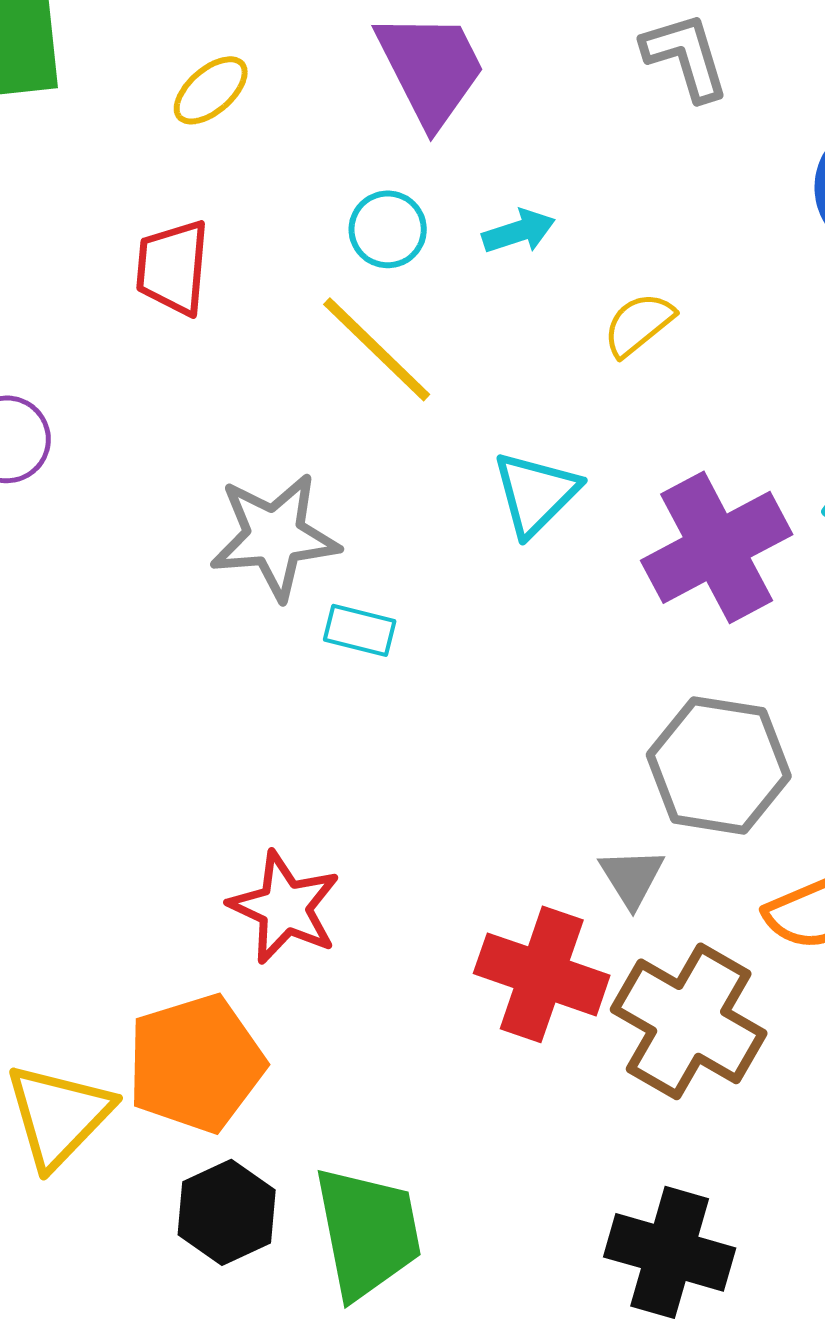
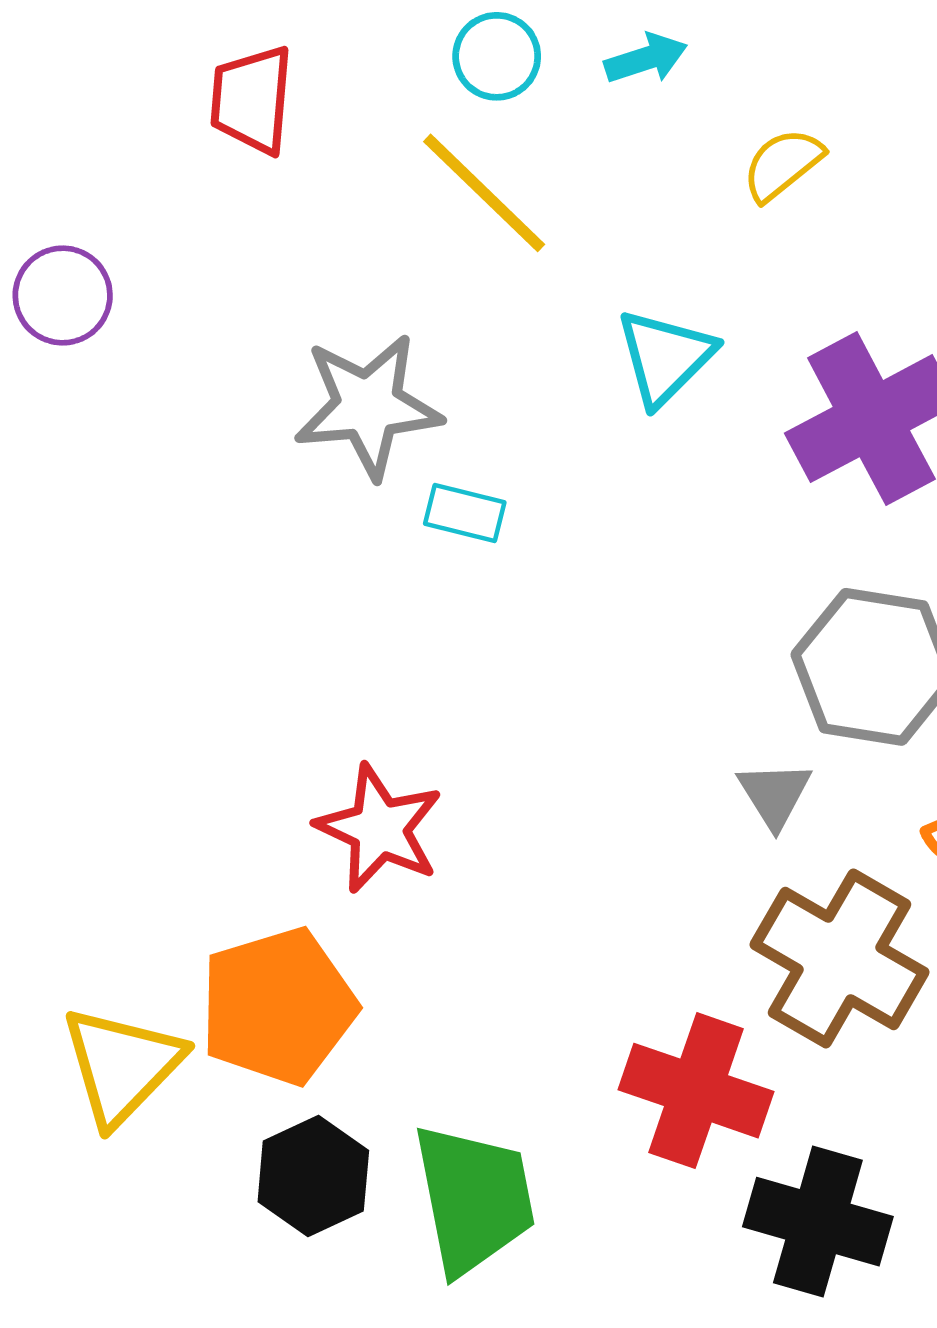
red cross: (542, 974) -> (696, 1091), moved

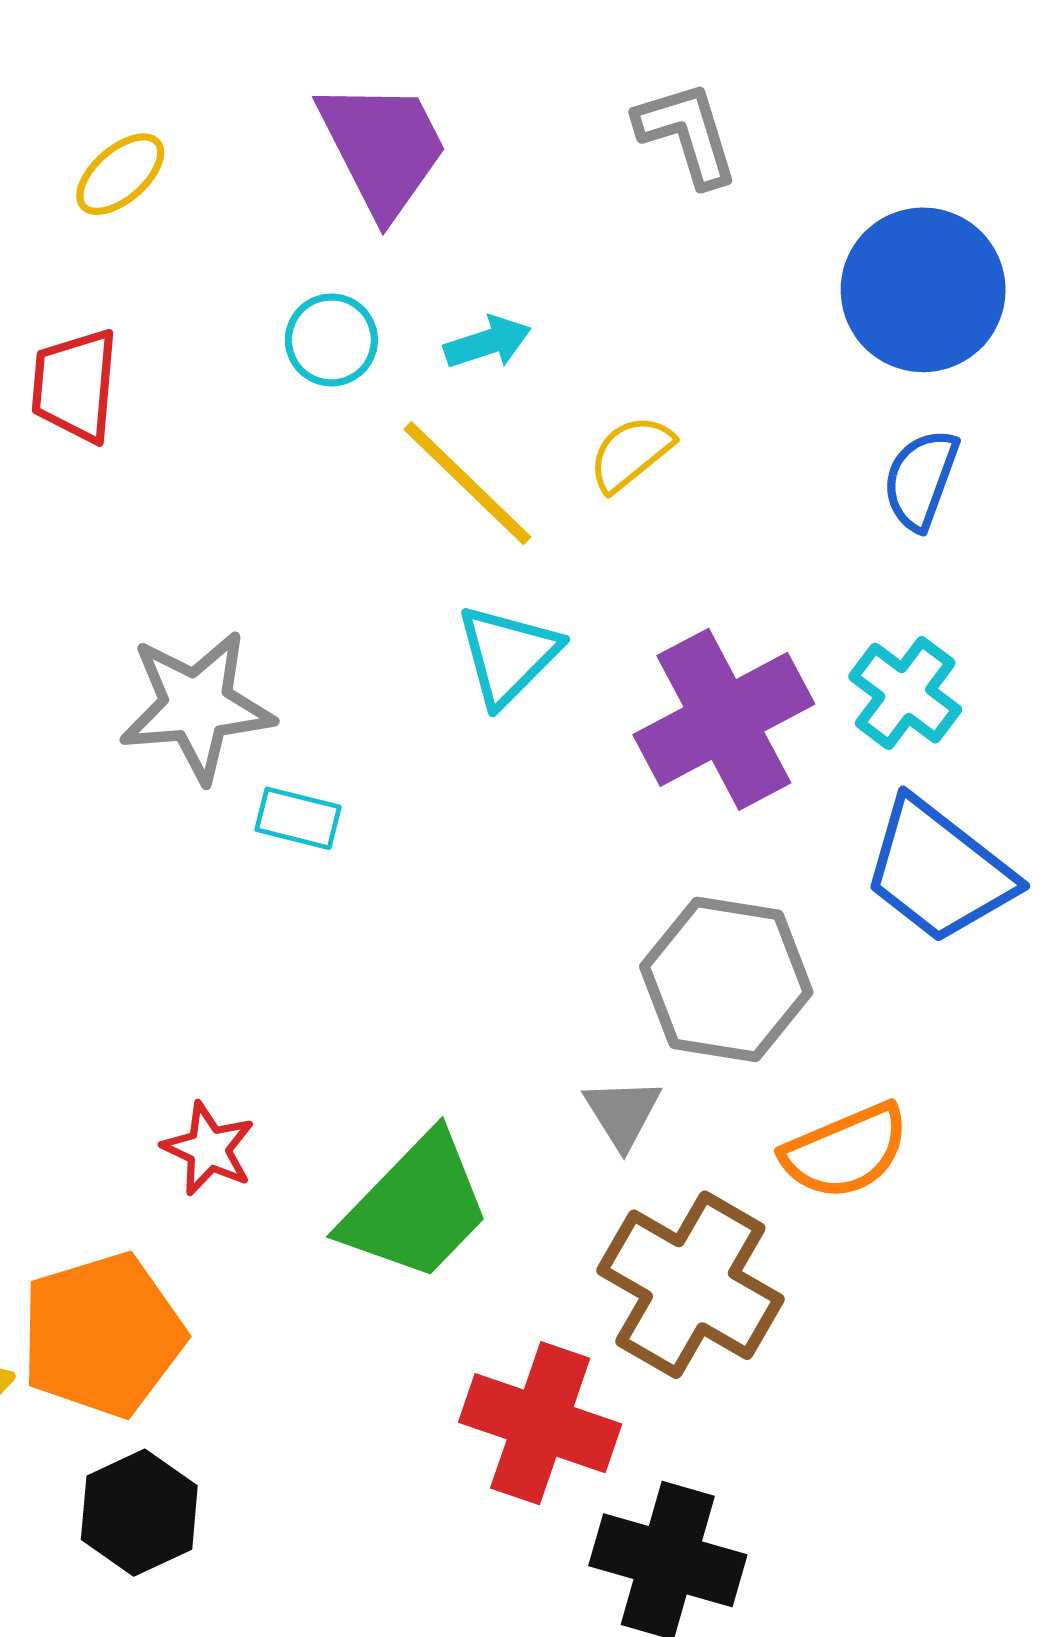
yellow line: (484, 193) -> (467, 483), moved
red star: (379, 829) -> (209, 1149), size x0.7
green trapezoid: (474, 1199) -> (416, 1207), moved, turned 55

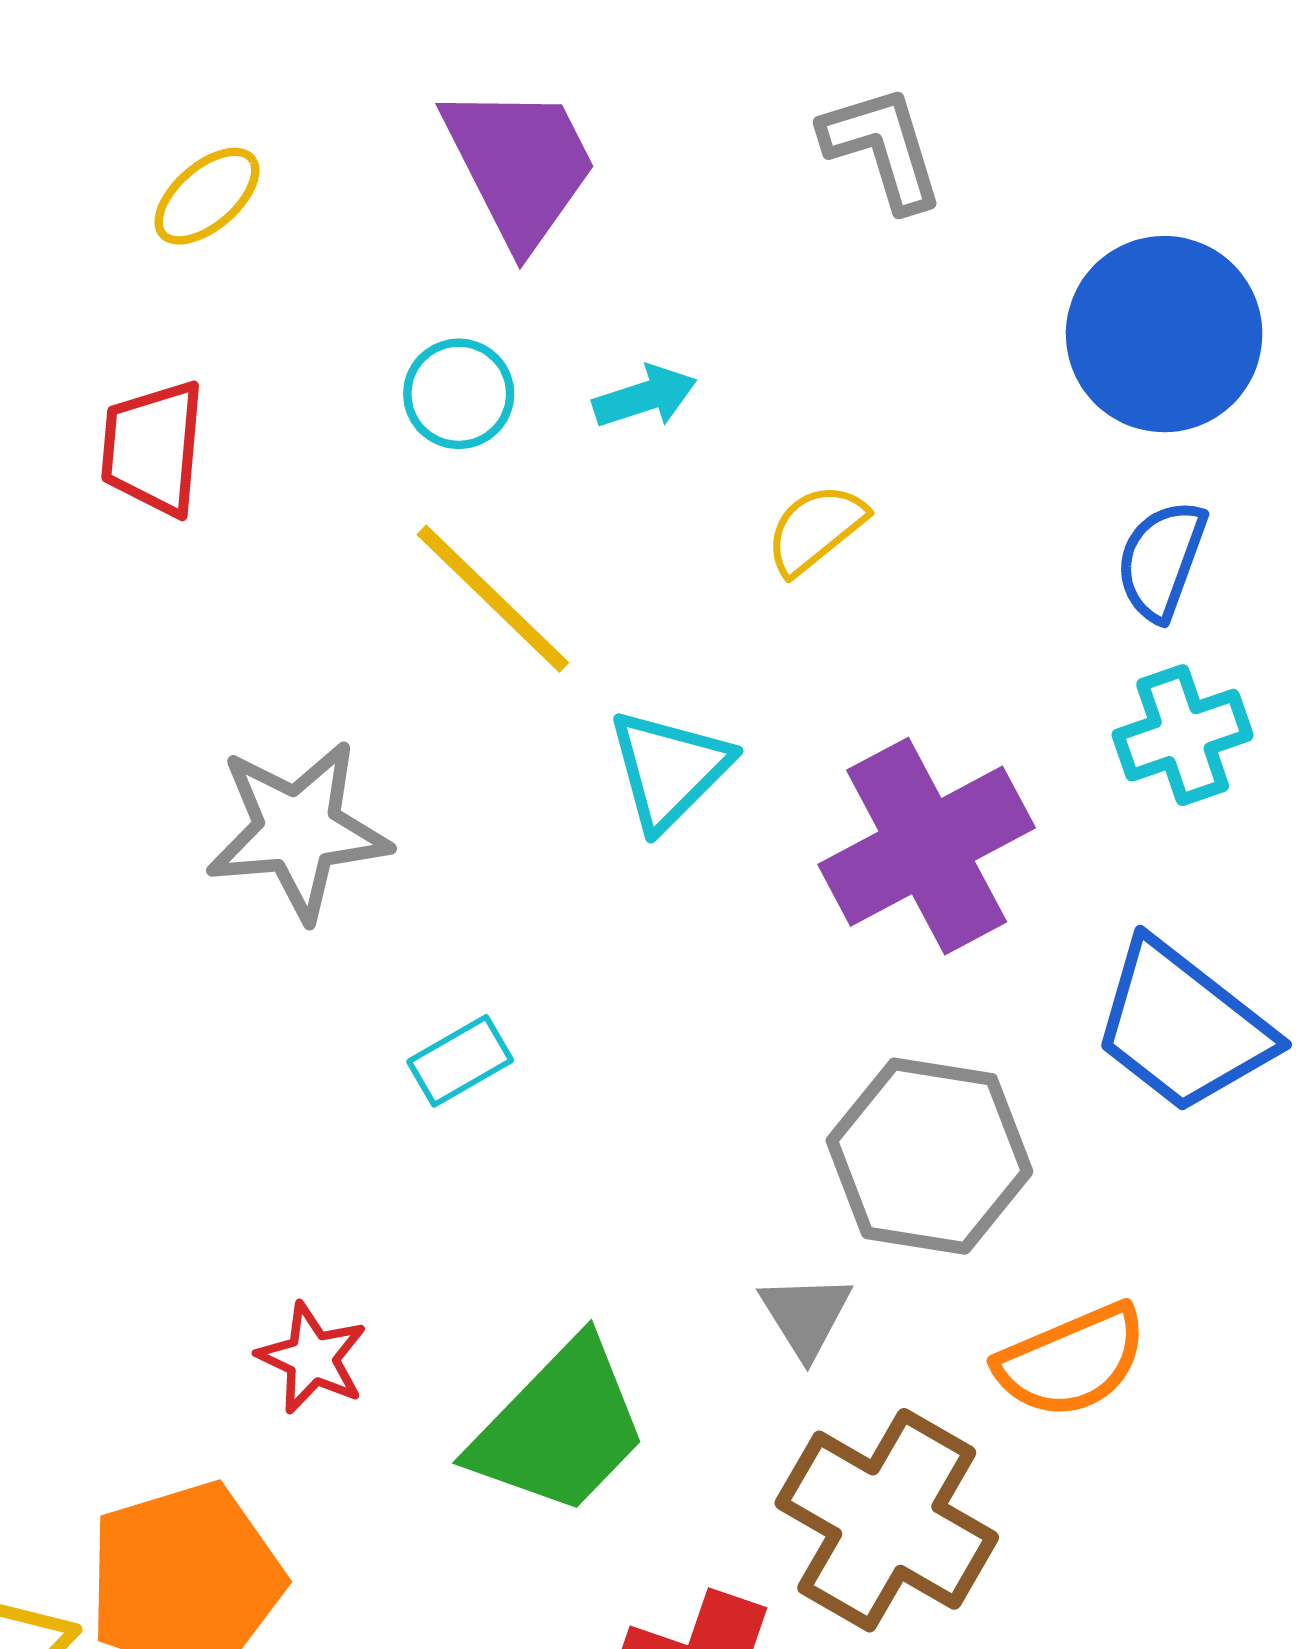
yellow line: (467, 483) -> (493, 599), moved
cyan cross: (905, 693) -> (1183, 735), moved, turned 34
cyan rectangle: (298, 818) -> (460, 1061), moved, turned -44

